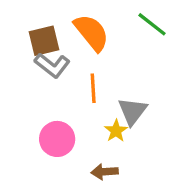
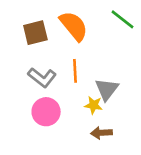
gray L-shape: (52, 65) -> (42, 77), moved
yellow star: (116, 131) -> (94, 105), turned -30
brown arrow: (105, 172) -> (101, 133), moved

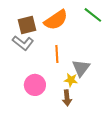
orange semicircle: (74, 26) -> (56, 20), turned 95
gray L-shape: (42, 77) -> (23, 43), moved
brown arrow: (101, 133) -> (67, 98), moved, turned -91

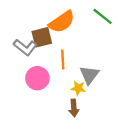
brown square: (27, 25) -> (42, 37), moved
pink circle: (35, 85) -> (37, 78), moved

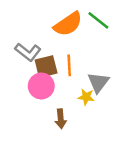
green line: (103, 16) -> (98, 20), moved
brown square: (42, 37) -> (46, 67), moved
brown arrow: (74, 108) -> (61, 119), moved

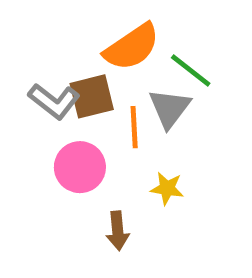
green line: (98, 20) -> (191, 71), moved
brown square: (46, 67) -> (92, 96), moved
gray triangle: (98, 82) -> (169, 108), moved

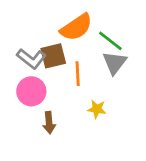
gray triangle: (169, 108) -> (114, 63), moved
pink circle: (80, 167) -> (31, 91), moved
brown arrow: (118, 231) -> (49, 123), moved

